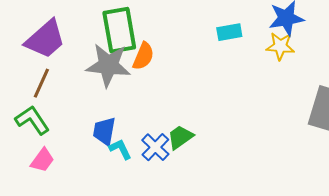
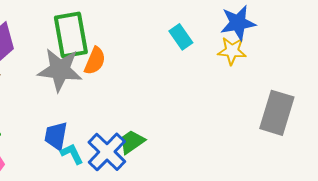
cyan rectangle: (229, 32) -> (181, 37), turned 65
blue cross: (155, 147) -> (107, 152), size x1.4

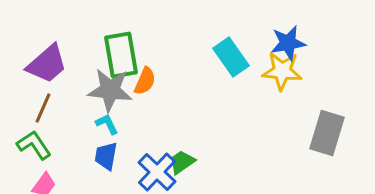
cyan rectangle: (181, 37) -> (231, 57), size x1.5
yellow star: (232, 51) -> (282, 71), size x1.4
cyan L-shape: (72, 154) -> (107, 124), moved

